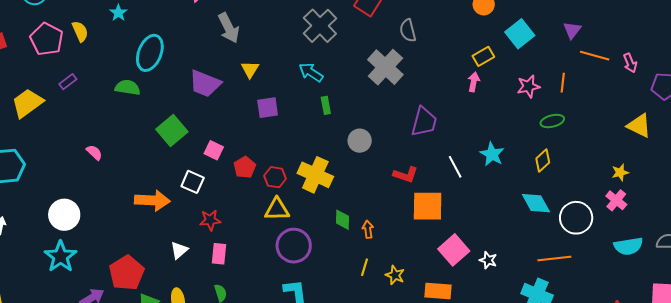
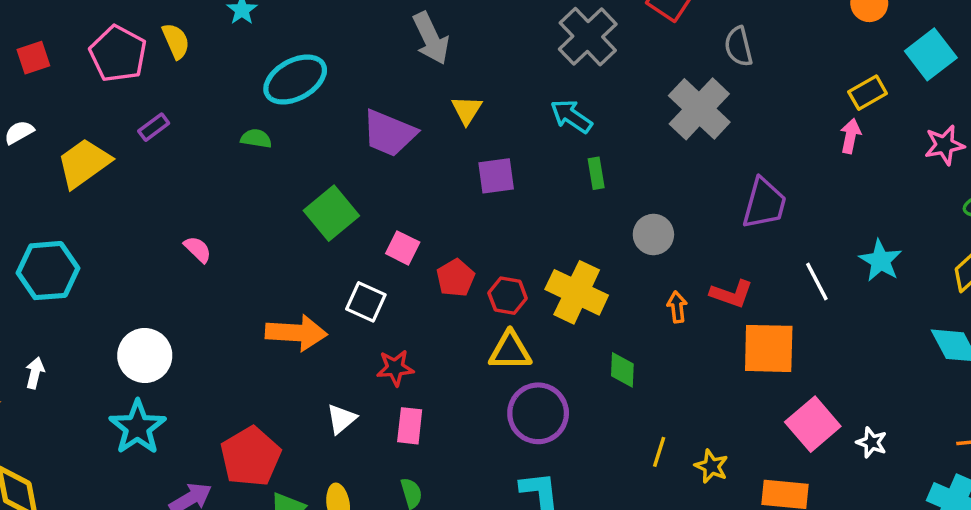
cyan ellipse: (150, 53) -> (295, 80), turned 39
green semicircle: (128, 88) -> (256, 138), size x0.7
orange arrow: (368, 229) -> (677, 307), moved

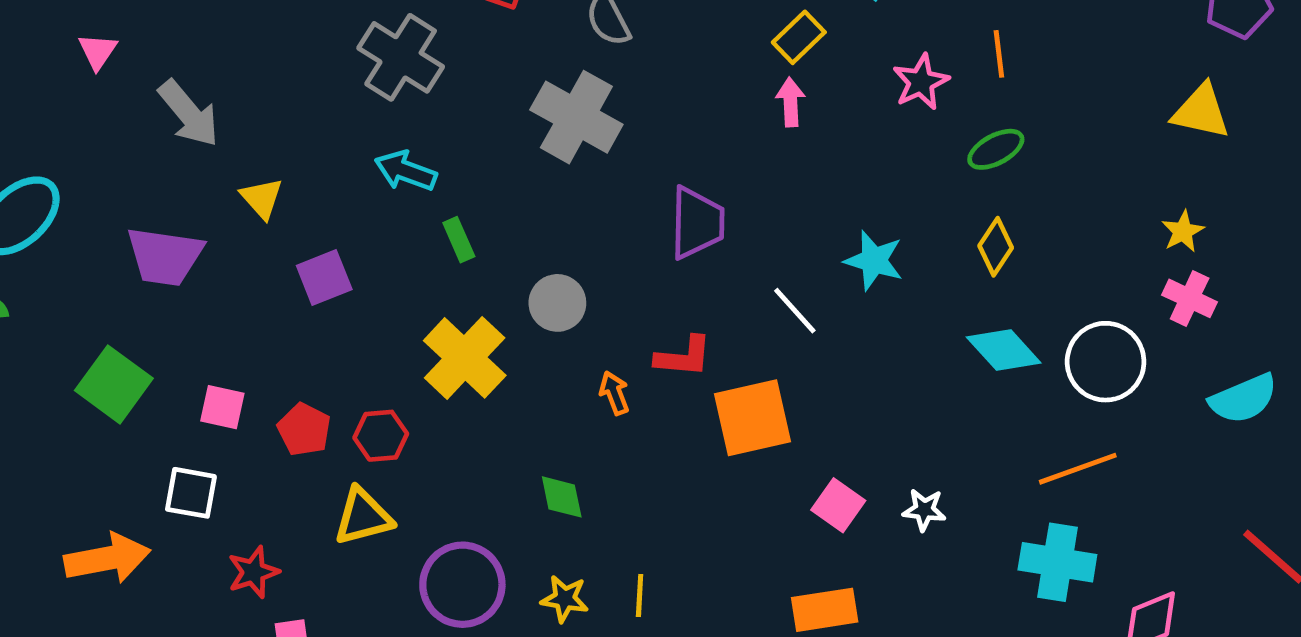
yellow cross: (577, 292) -> (465, 358), moved, turned 32
yellow triangle: (510, 351) -> (363, 517), moved
pink square: (813, 424) -> (838, 505), size x0.7
yellow star: (711, 466) -> (565, 599), moved

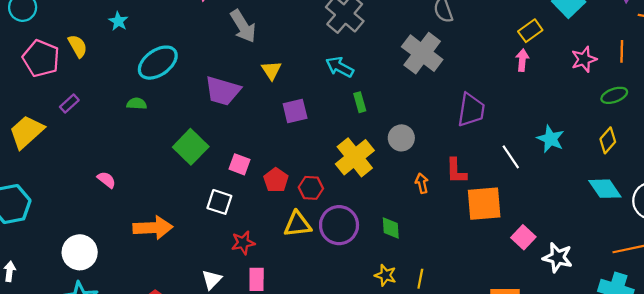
red L-shape: (684, 357) -> (456, 171), turned 76
pink square: (838, 505) -> (523, 237), moved
white star: (924, 510) -> (558, 258), size x1.5
orange arrow: (107, 558) -> (153, 228), moved
purple circle: (462, 585) -> (339, 225), moved

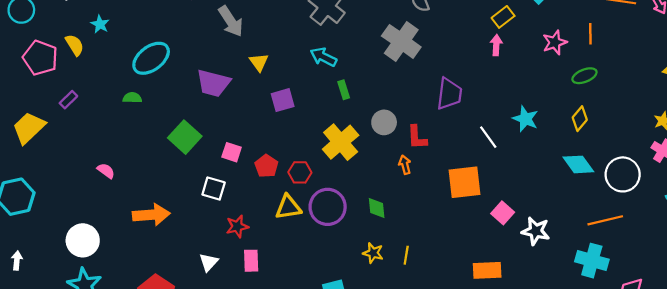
cyan star: (118, 21) -> (100, 24), moved
red L-shape: (456, 171) -> (417, 137), moved

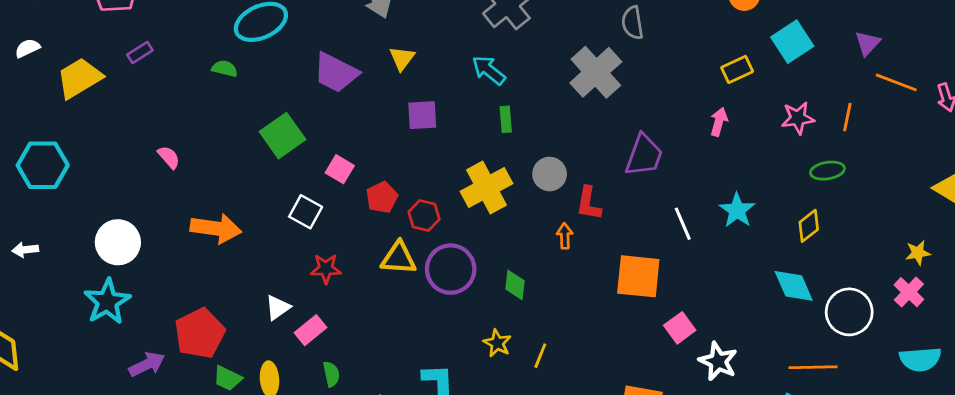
pink arrow: (496, 45) -> (719, 122), moved
white arrow: (17, 260) -> (25, 250), turned -114
pink rectangle: (251, 261) -> (310, 330), moved, turned 40

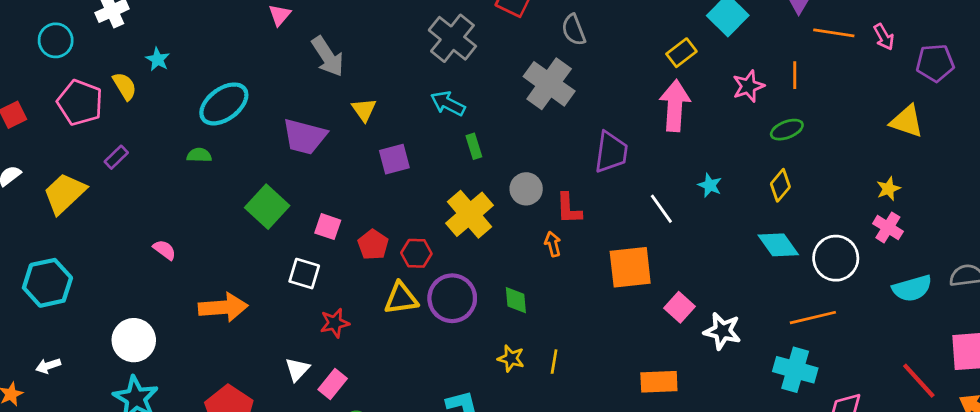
pink arrow: (719, 122) -> (675, 106), size x1.8
cyan star: (737, 210) -> (710, 185), size x0.7

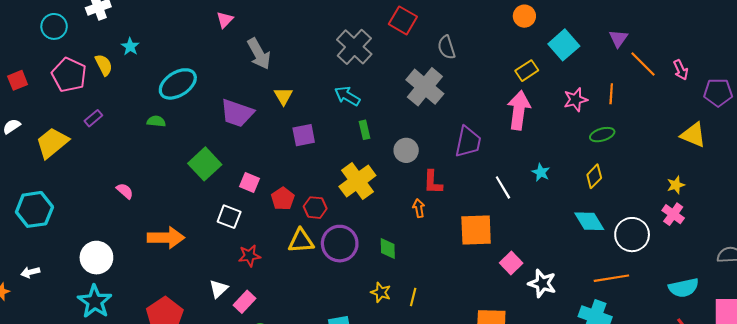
orange line: (834, 33) -> (643, 64), turned 32
gray circle: (526, 189) -> (406, 150), moved
cyan semicircle: (912, 288) -> (684, 288), moved

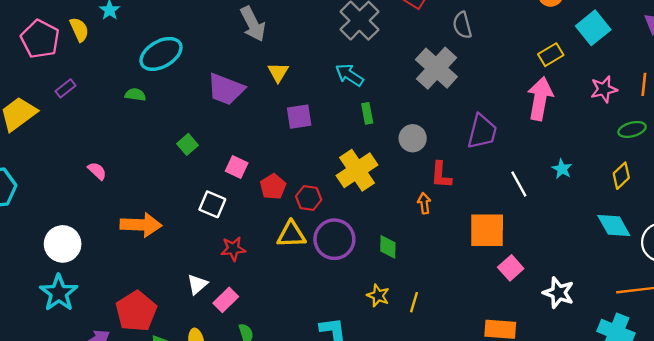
green square: (205, 164) -> (188, 144), size x0.6
pink square: (511, 263) -> (511, 268), moved

